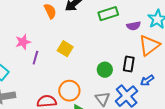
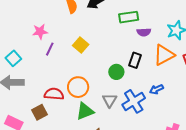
purple semicircle: (134, 26) -> (144, 32), moved
black rectangle: (129, 64) -> (135, 60), moved

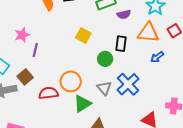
yellow square: (81, 45) -> (83, 35), moved
orange triangle: (164, 55) -> (148, 33), turned 45
blue arrow: (156, 89) -> (157, 57), moved
brown square: (39, 112) -> (25, 77), moved

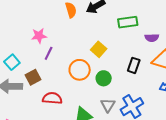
purple semicircle: (124, 14) -> (152, 38), moved
green circle: (105, 59) -> (104, 78), moved
orange circle: (71, 81) -> (80, 70), moved

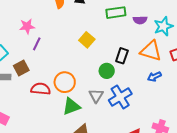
purple semicircle: (152, 38) -> (140, 20), moved
orange circle: (80, 70) -> (65, 82), moved
green circle: (104, 78) -> (107, 71), moved

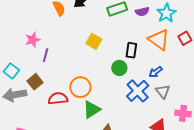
orange triangle: (151, 51) -> (159, 40), turned 30
blue arrow: (154, 77) -> (156, 72), moved
gray triangle: (96, 96) -> (163, 92), moved

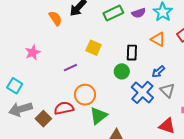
orange triangle: (159, 40) -> (158, 39), size x0.7
purple line: (46, 55) -> (70, 68), moved, turned 56
brown square: (35, 82) -> (43, 119), moved

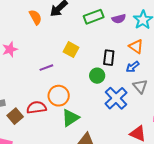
blue arrow: (158, 72) -> (133, 67), moved
gray triangle: (167, 90) -> (140, 86), moved

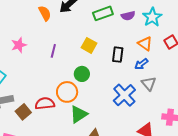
yellow square: (71, 50) -> (89, 45), moved
purple line: (46, 68) -> (53, 51), moved, turned -56
green circle: (97, 76) -> (82, 74), moved

